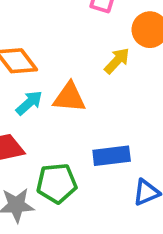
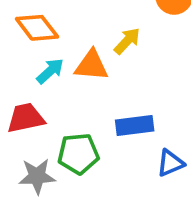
yellow arrow: (117, 61) -> (127, 41), moved

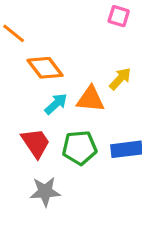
red trapezoid: (26, 118) -> (36, 143), turned 68
green pentagon: (78, 154) -> (80, 148), moved

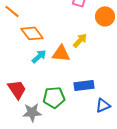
red trapezoid: (36, 143) -> (17, 89), moved
green pentagon: (80, 148) -> (54, 97), moved

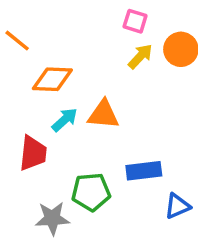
orange diamond: (32, 33) -> (52, 79), turned -50
yellow arrow: (80, 40) -> (140, 56), moved
red trapezoid: (17, 89) -> (33, 153), moved, turned 40

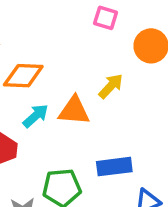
yellow arrow: (140, 56) -> (111, 86), moved

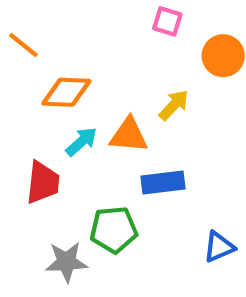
blue rectangle: (114, 167) -> (163, 182), moved

